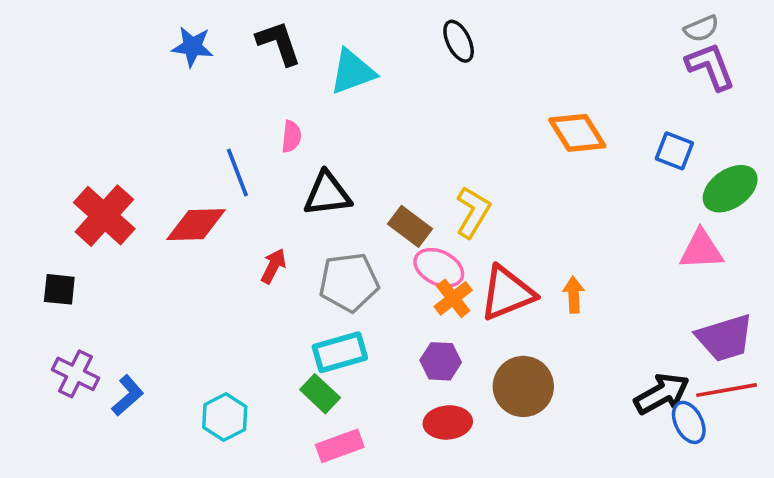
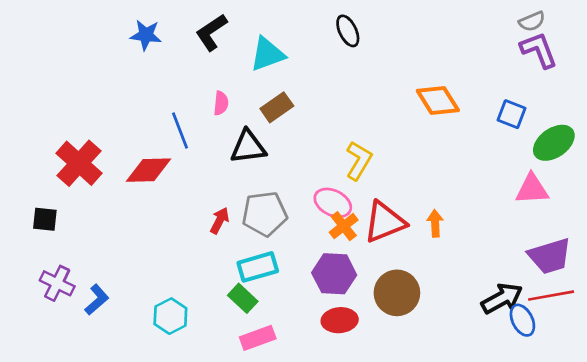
black L-shape: (279, 43) -> (211, 32), turned -105
brown rectangle: (410, 226) -> (277, 107), moved, turned -72
red arrow: (273, 266) -> (220, 221), moved
purple hexagon: (441, 361) -> (334, 274), size x1.4

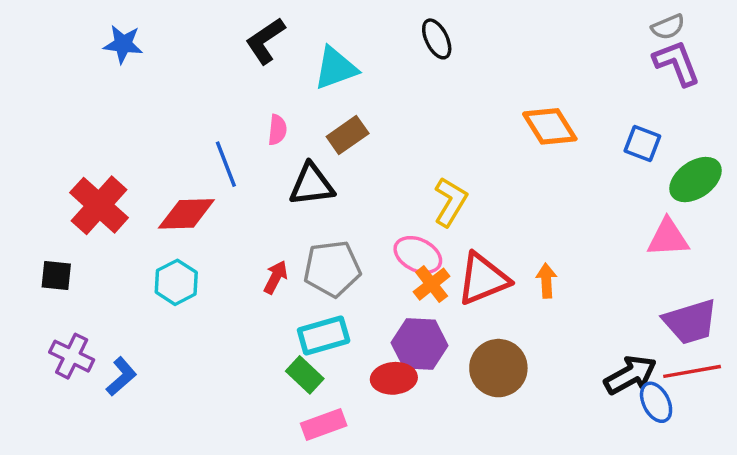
blue star: (146, 35) -> (123, 44), moved
cyan hexagon: (170, 316) -> (176, 282), moved
red ellipse: (340, 320) -> (394, 378), moved

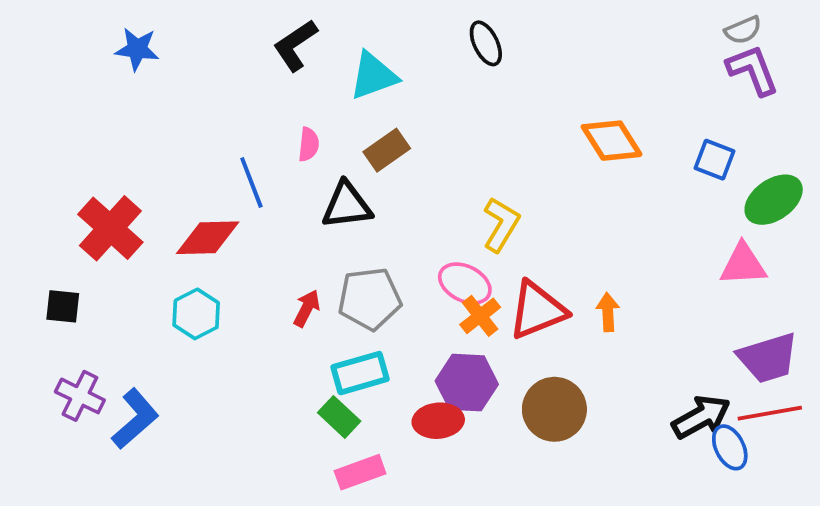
blue L-shape: (121, 377) -> (135, 419), size x1.4

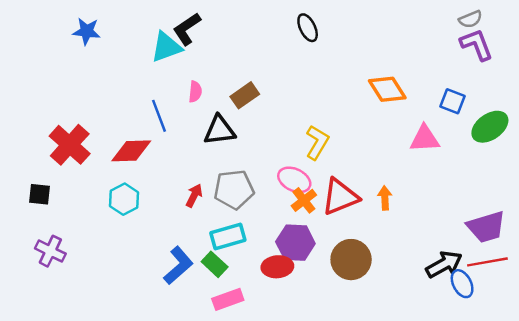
cyan triangle: (373, 76) -> (166, 47), moved
pink triangle: (743, 264) -> (425, 139), moved
blue L-shape: (135, 419) -> (178, 266), moved

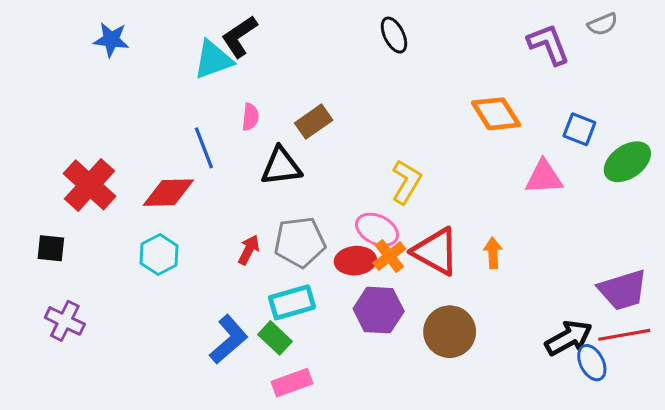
purple L-shape: (477, 45) -> (549, 44), moved
red triangle: (340, 197) -> (436, 251), turned 51
red ellipse: (277, 267) -> (355, 261), moved

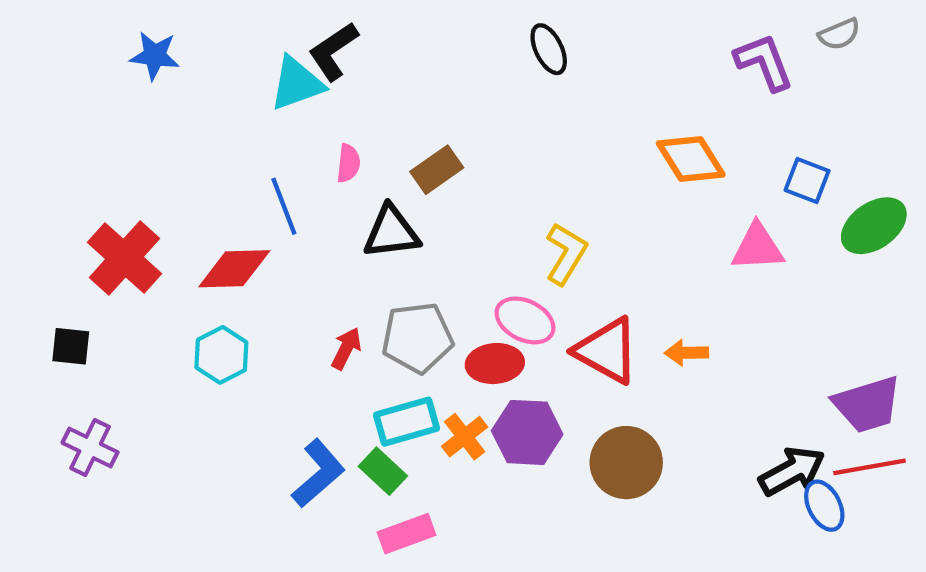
orange arrow: (493, 253) -> (686, 353), turned -88
orange cross: (389, 256) -> (465, 437), moved

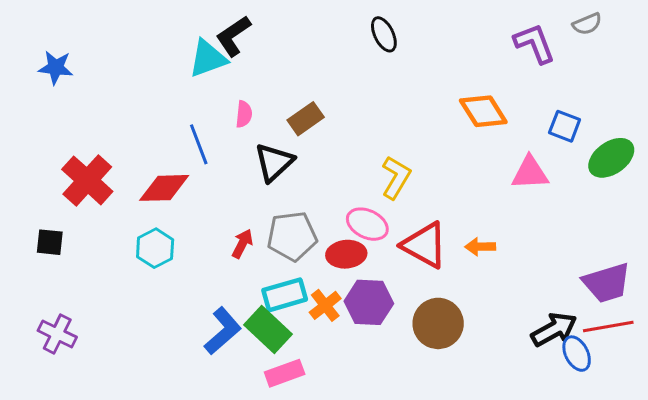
blue star: (155, 56) -> (56, 68), moved
black triangle: (391, 232) -> (274, 162), turned -36
purple cross: (90, 447) -> (57, 334), moved
green rectangle: (383, 471) -> (268, 329), size x1.4

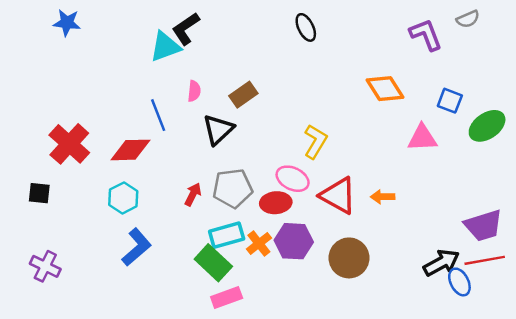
blue star: (56, 68) -> (67, 23), moved
blue L-shape: (223, 331) -> (136, 247), moved

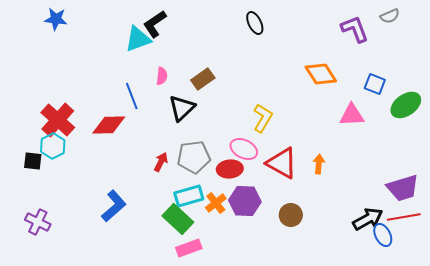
orange arrow: (383, 197) -> (319, 164), turned 96
cyan hexagon: (123, 198) -> (53, 146), moved
brown circle: (349, 258) -> (291, 215), size x0.7

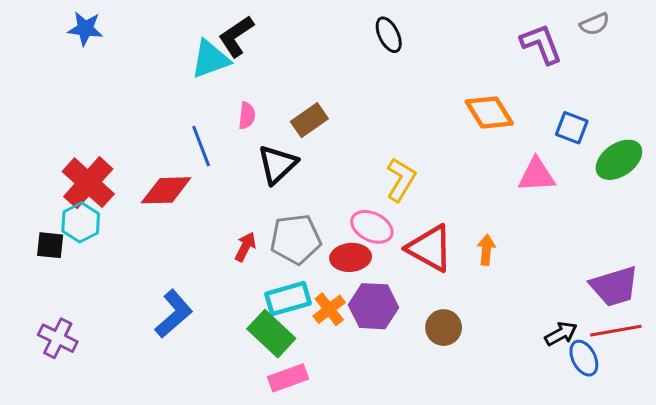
black arrow: (368, 219) -> (561, 334), size x0.7

